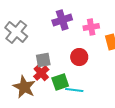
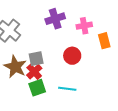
green square: (60, 82) -> (37, 88), moved
brown star: (24, 87) -> (15, 67), moved

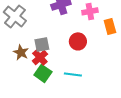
brown star: (15, 67) -> (21, 52), size x0.7
green square: (37, 88) -> (43, 73), turned -36

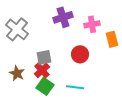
brown star: (21, 52) -> (17, 73), moved

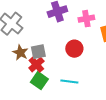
brown star: (17, 73) -> (20, 53), moved

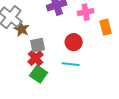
brown star: (20, 53) -> (22, 29), moved
cyan line: (69, 82) -> (71, 64), moved

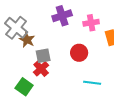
cyan line: (71, 64) -> (92, 83), moved
green square: (39, 74) -> (24, 87), moved

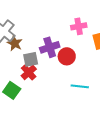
purple cross: (62, 16) -> (50, 47), moved

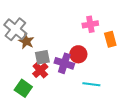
purple cross: (50, 47) -> (64, 63), moved, turned 36

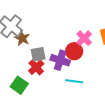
pink cross: (90, 24) -> (84, 38), moved, turned -35
cyan line: (91, 84) -> (74, 81), moved

